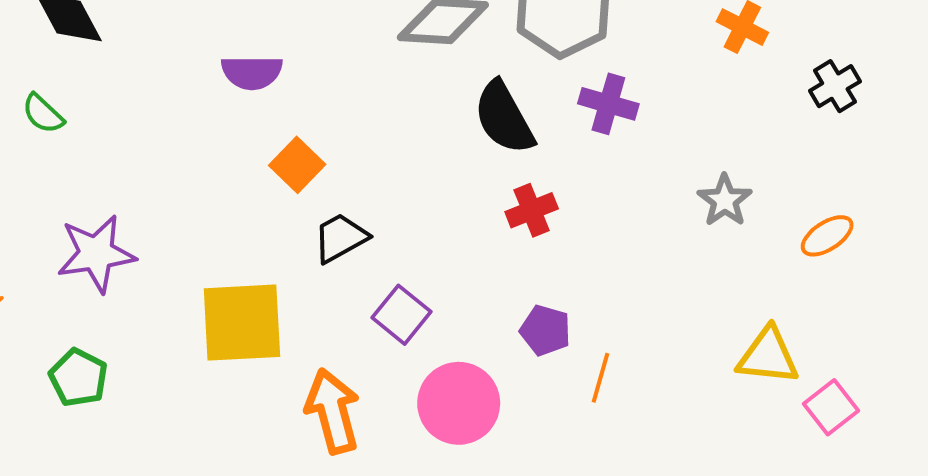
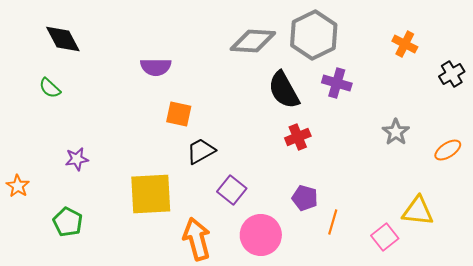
orange square: (297, 165) -> (179, 114), turned -32
purple star: (96, 254) -> (77, 159), size x0.6
pink square: (831, 407) -> (385, 237), moved

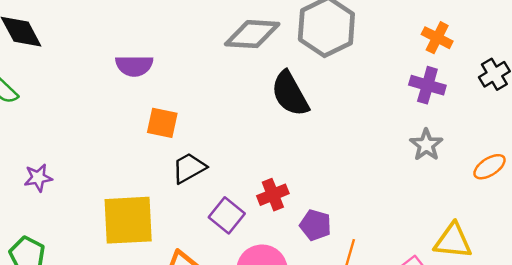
purple cross: (337, 83) -> (427, 85), moved
red cross: (298, 137) -> (273, 195), moved

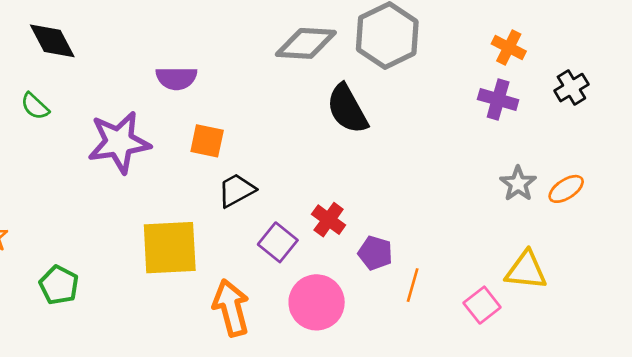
gray star: (426, 145) -> (518, 184), moved
purple star: (38, 178) -> (119, 142), moved, size x2.0
red cross: (273, 195) -> (329, 220), turned -32

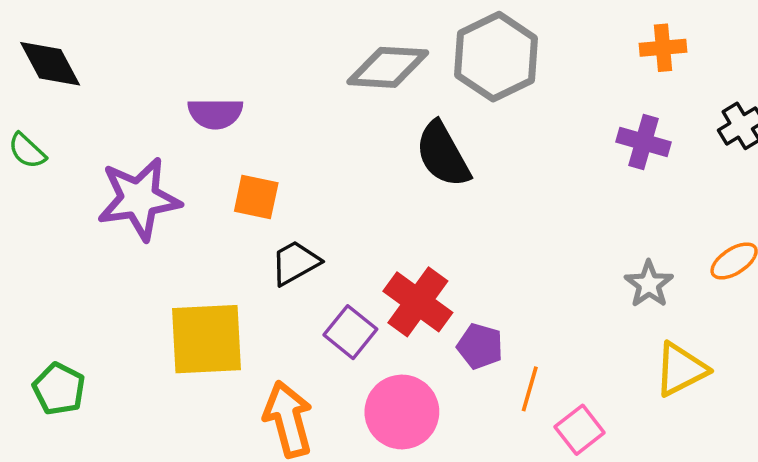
orange cross: (509, 47) -> (663, 48), moved, turned -32
gray star: (518, 184) -> (649, 284), moved
red cross: (329, 220) -> (418, 302), size x1.5
yellow triangle: (526, 270) -> (681, 369), turned -33
pink square: (482, 305) -> (580, 430), moved

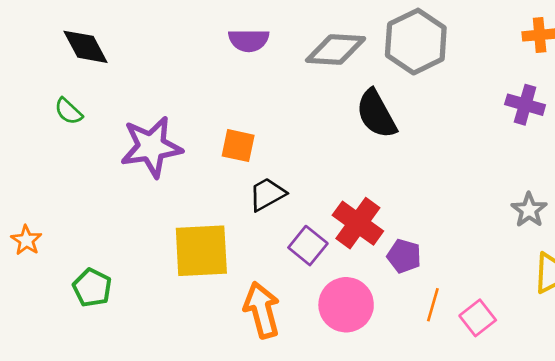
purple semicircle: (215, 114) -> (249, 40), moved
orange line: (530, 389) -> (433, 305), moved

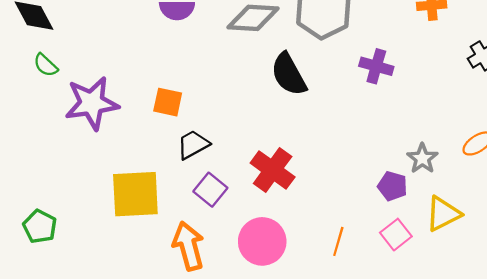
purple cross: (525, 105) -> (376, 66), moved
green semicircle: (68, 111) -> (46, 65), moved
purple square: (308, 246) -> (210, 190), moved
purple pentagon: (404, 256) -> (392, 186), moved
pink square: (478, 318) -> (396, 235), moved

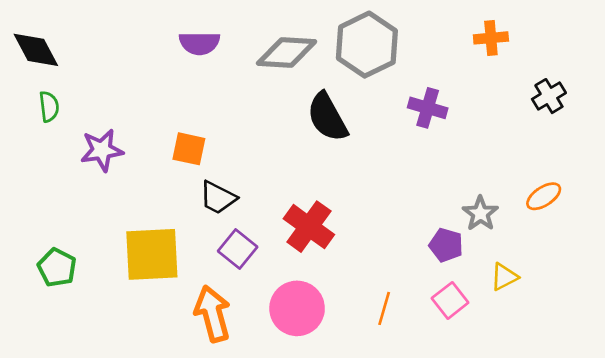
green semicircle: (46, 65) -> (49, 107), turned -140
purple star: (92, 103) -> (102, 150), size x0.7
black trapezoid: (193, 145) -> (218, 198), turned -124
yellow triangle: (443, 214) -> (504, 277), size x0.7
green pentagon: (40, 226) -> (57, 267), moved

